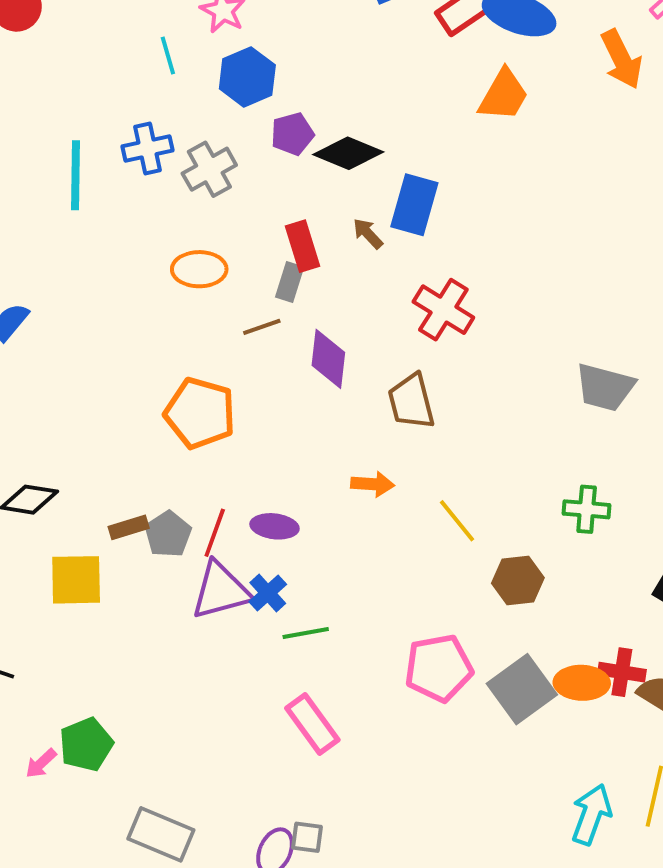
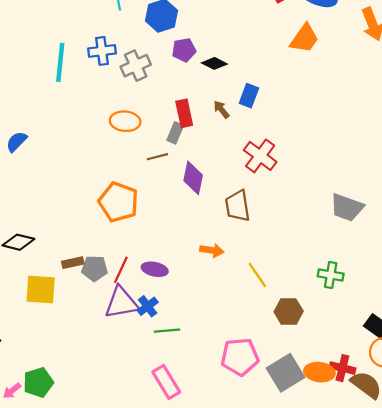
black diamond: (348, 153) -> (214, 63), size x0.7
blue rectangle: (414, 205) -> (249, 96), size x0.7
gray pentagon: (168, 534) -> (95, 268), turned 30

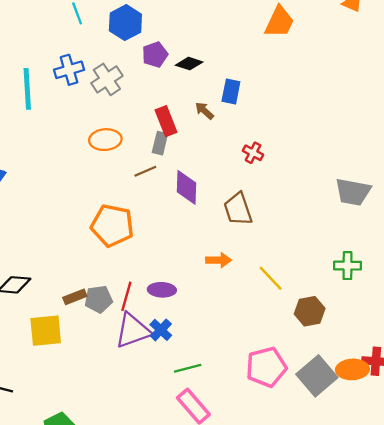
red cross: (260, 156) -> (253, 153), size x0.6
green line: (167, 331) -> (188, 368), moved

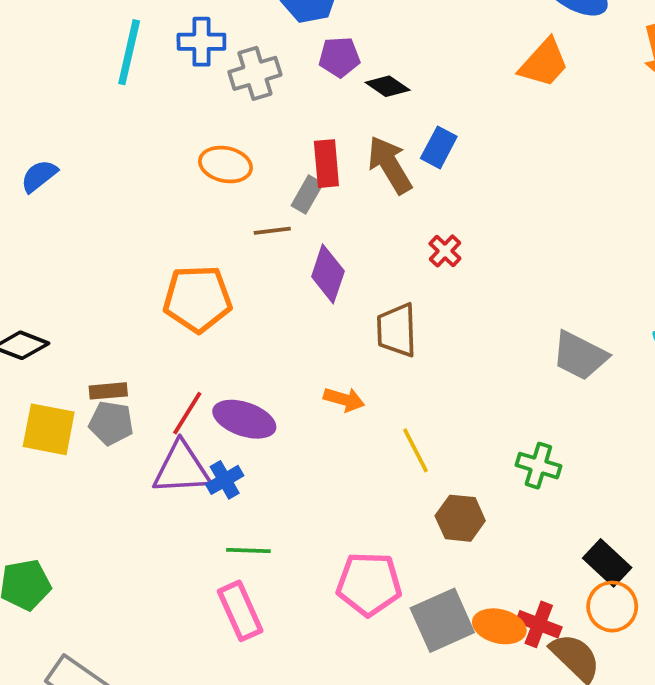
brown arrow: (204, 111) -> (390, 165), size x1.8
orange pentagon: (112, 226) -> (198, 299), turned -30
purple ellipse: (162, 290) -> (244, 419), size x1.4
gray pentagon: (99, 299) -> (111, 423), moved

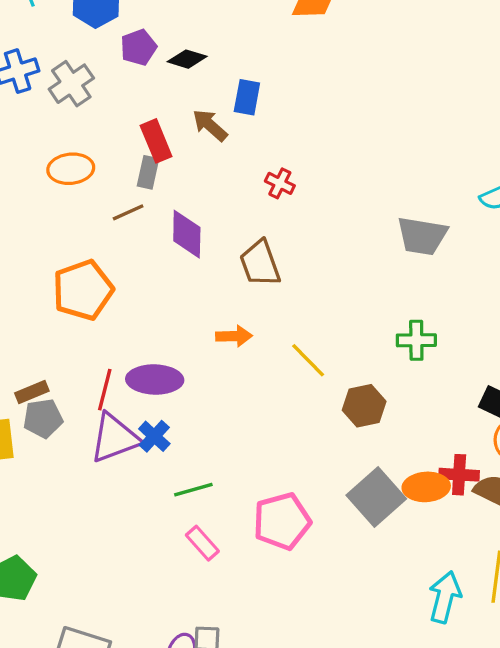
brown arrow: (390, 165) -> (210, 125), size x0.7
pink pentagon: (369, 584) -> (282, 521), moved
pink rectangle: (240, 611) -> (202, 543), size x0.7

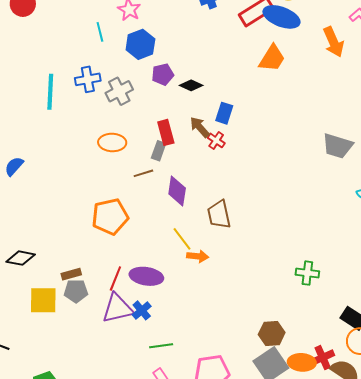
red cross: (280, 183) -> (216, 140), moved
gray trapezoid: (422, 236) -> (337, 146), moved
yellow line: (308, 360) -> (182, 239), moved
brown hexagon: (364, 406) -> (272, 333), moved
red cross: (459, 475) -> (323, 358), turned -35

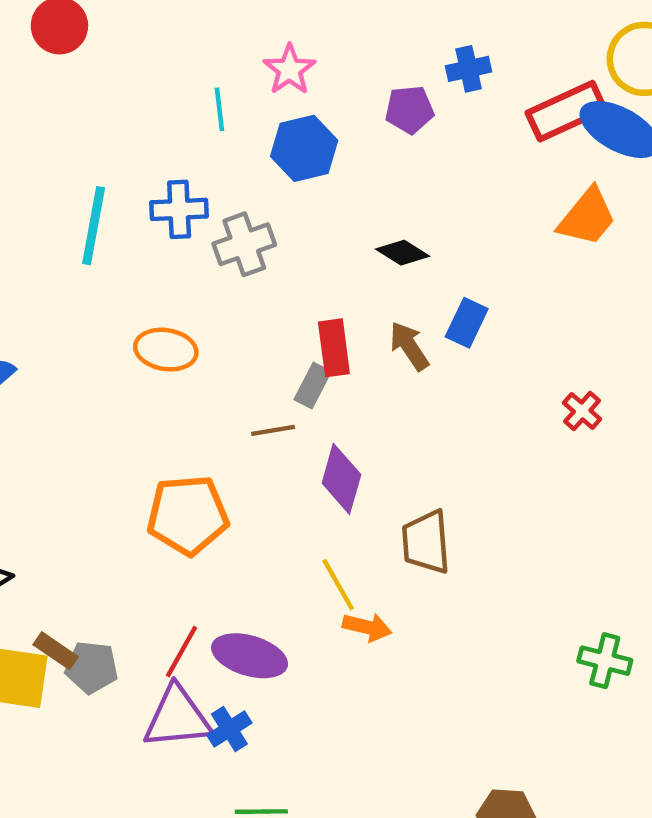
purple pentagon: (163, 74) -> (409, 110), moved
red cross: (216, 140) -> (582, 411), moved
orange ellipse: (112, 142) -> (166, 350), moved
green cross: (307, 273) -> (605, 661), moved
brown rectangle: (71, 274) -> (56, 651), moved, turned 42

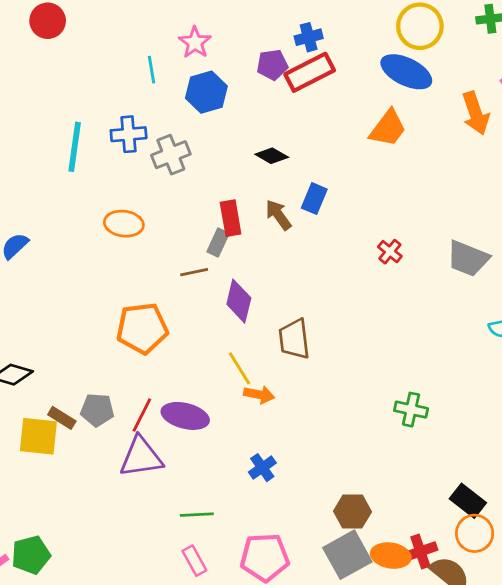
red rectangle: (566, 111) -> (310, 72), moved
gray pentagon: (92, 667) -> (97, 410), moved
blue cross: (229, 729) -> (262, 468), moved

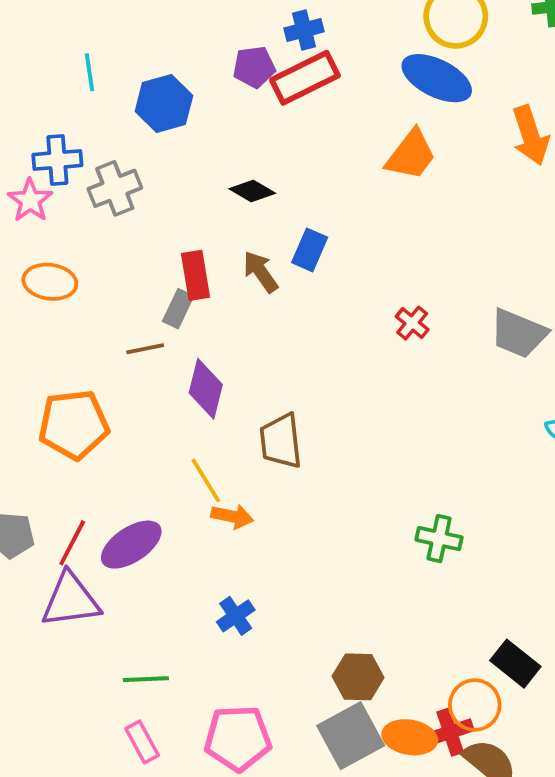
pink star: (195, 42) -> (30, 200), moved
purple ellipse: (185, 416) -> (131, 545), turned -48
orange circle: (475, 533) -> (475, 705), moved

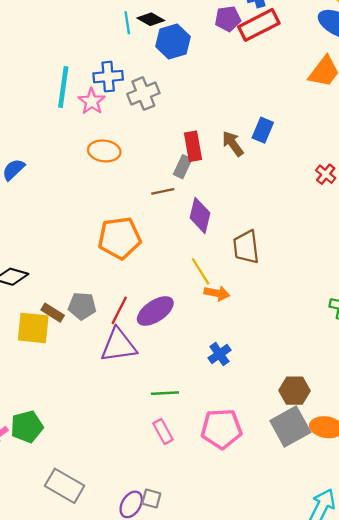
black diamond: (252, 191) -> (151, 19), moved

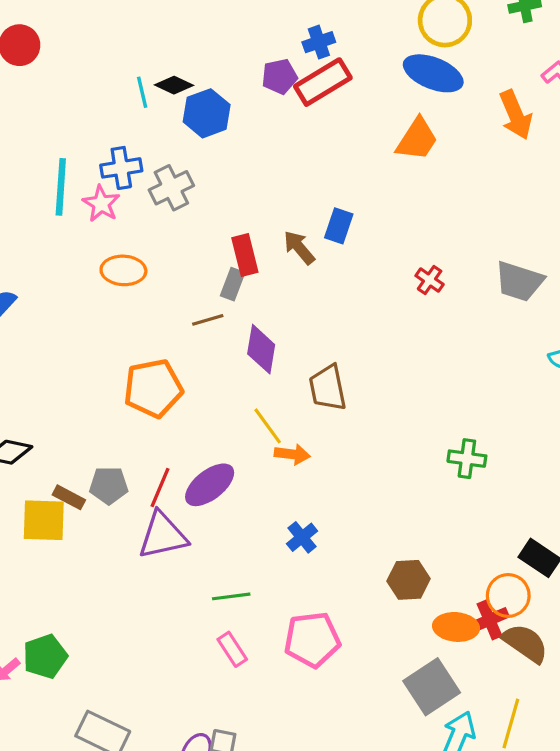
gray square: (290, 427) -> (432, 687), moved

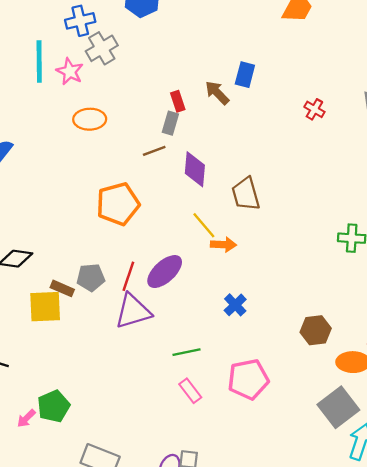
blue cross: (121, 168) -> (80, 21), moved
gray cross: (171, 188) -> (102, 48), moved
red rectangle: (245, 255) -> (178, 101), size x0.7

